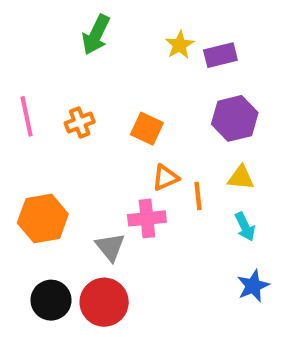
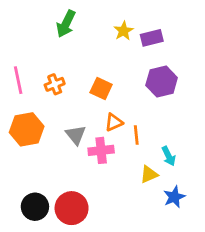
yellow triangle: (241, 178) -> (149, 174), moved, turned -30
orange hexagon: (43, 218) -> (27, 129), moved
gray triangle: (110, 247) -> (76, 135), moved

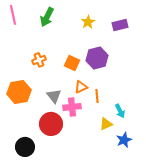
purple rectangle: (152, 38) -> (120, 25), moved
pink line: (18, 80) -> (13, 15), moved
purple hexagon: (162, 81) -> (97, 58), moved
red circle: (72, 208) -> (51, 124), moved

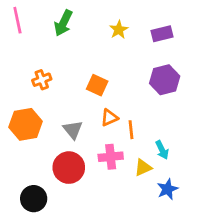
purple hexagon: (97, 58) -> (165, 80), moved
orange cross: (39, 60) -> (42, 80), moved
pink cross: (72, 107) -> (111, 157), moved

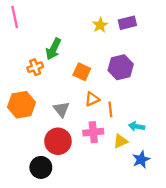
green arrow: (63, 23) -> (53, 49), moved
purple rectangle: (162, 34) -> (127, 23), moved
purple hexagon: (165, 80) -> (121, 67), moved
cyan arrow: (162, 150) -> (137, 126), turned 126
black circle: (34, 199) -> (41, 167), moved

